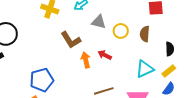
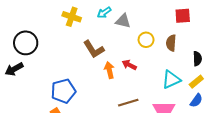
gray triangle: (99, 22) -> (123, 21), moved

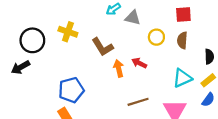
red square: (183, 16) -> (183, 14), moved
yellow cross: (72, 17) -> (68, 32), moved

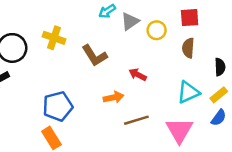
gray triangle: (133, 18) -> (130, 21), turned -49
yellow circle: (156, 37) -> (157, 30), moved
orange arrow: (119, 68) -> (114, 97), moved, turned 91

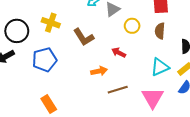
yellow circle: (157, 30) -> (132, 26), moved
blue pentagon: (58, 106) -> (45, 60), moved

